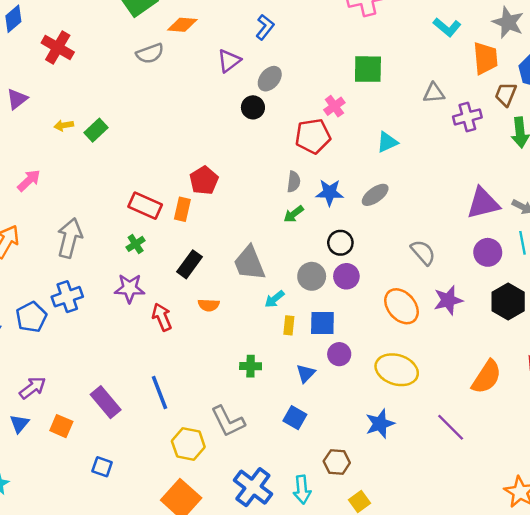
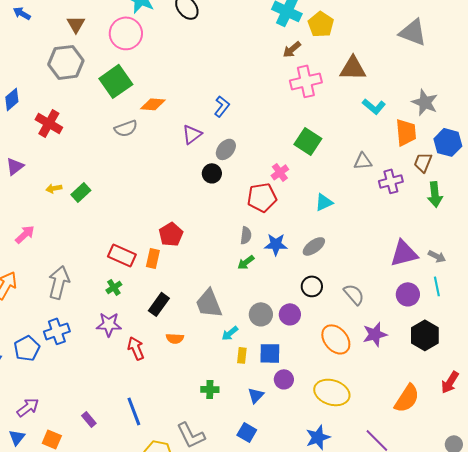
green square: (368, 69) -> (308, 141), turned 32
black circle: (340, 243) -> (312, 286), moved
purple rectangle: (106, 402) -> (89, 419), size x0.6

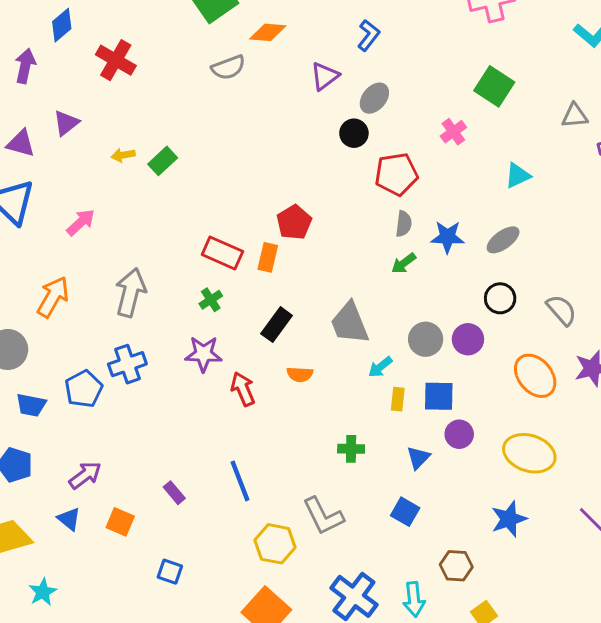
red pentagon: (262, 197) -> (396, 174), moved
blue triangle: (17, 437) -> (69, 519), turned -30

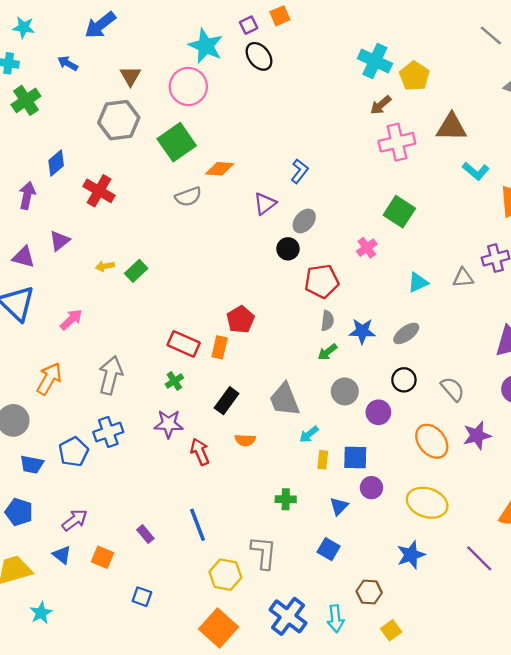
gray triangle: (575, 116) -> (463, 278), moved
gray circle: (426, 339) -> (345, 391), moved
gray L-shape: (323, 516) -> (264, 553), turned -148

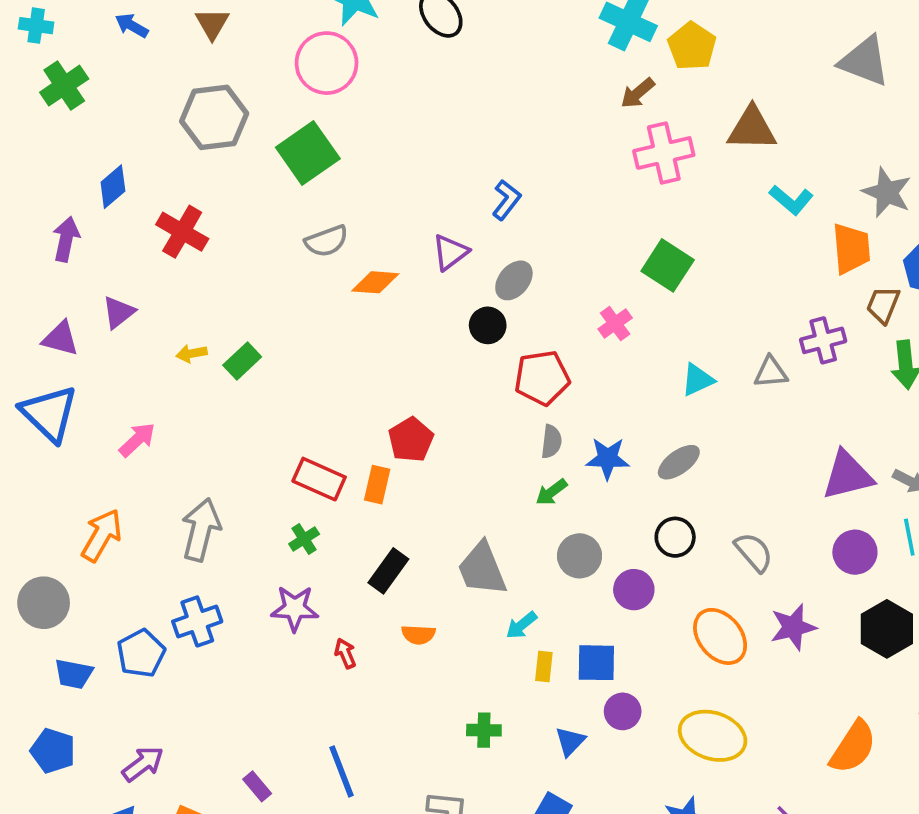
brown triangle: (130, 76) -> (212, 24), moved
orange diamond: (220, 169) -> (375, 282), moved
red arrow: (200, 452) -> (345, 653), size x0.7

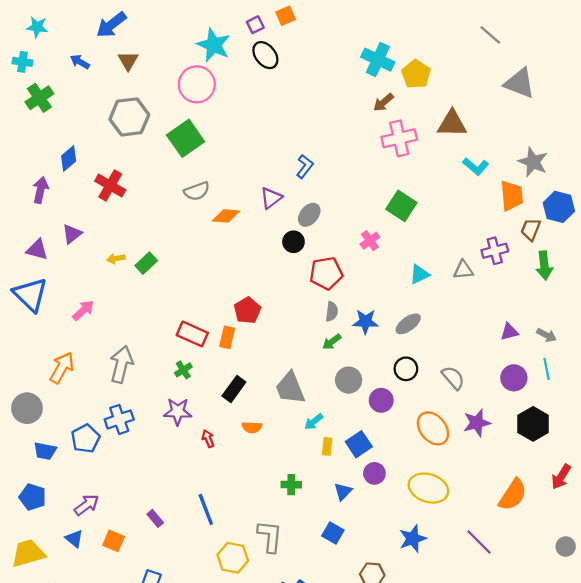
purple triangle: (847, 475) -> (509, 332), size x0.6
blue square: (596, 663) -> (359, 444), turned -35

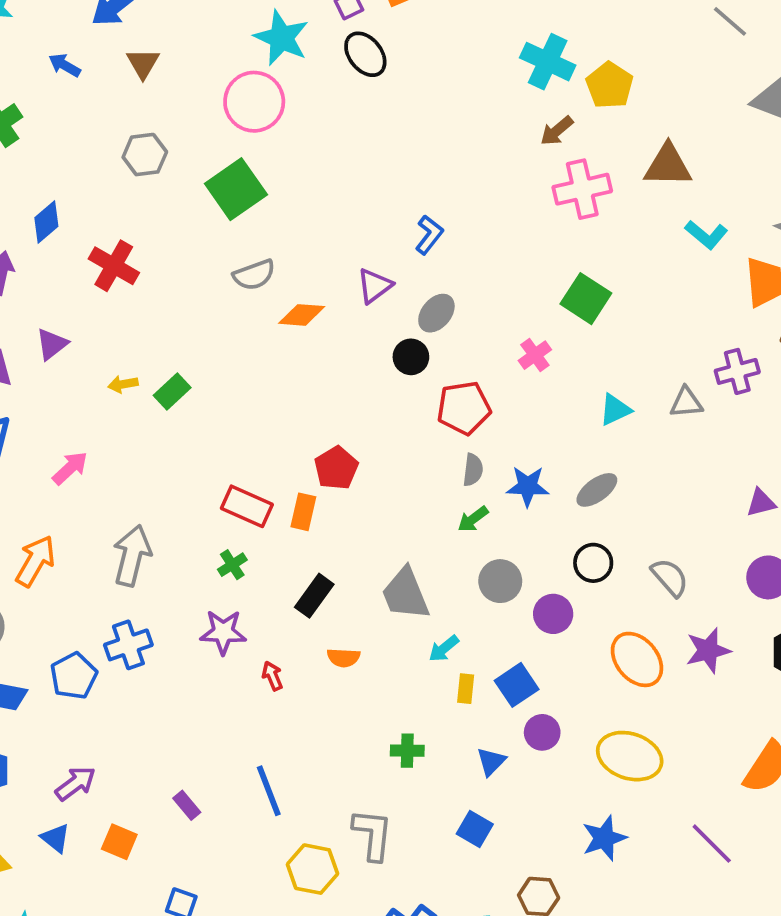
gray hexagon: (129, 117) -> (145, 155), size x0.7

